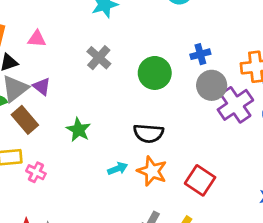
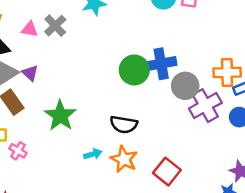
blue cross: (200, 54) -> (161, 64), moved, size x1.6
gray cross: (99, 58) -> (55, 26), moved
green star: (79, 130) -> (60, 116), size x1.4

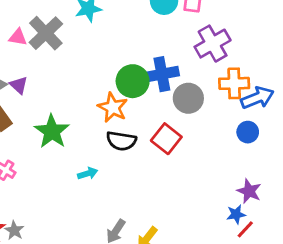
gray cross: (55, 26) -> (46, 33), size x1.4
purple cross: (205, 106) -> (213, 44), moved
orange star: (124, 159) -> (113, 107), moved
red square: (167, 172) -> (166, 139), moved

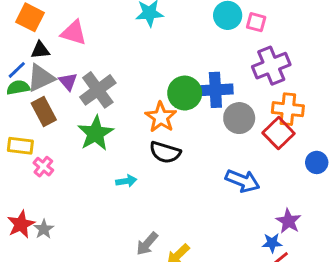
gray cross: (46, 33) -> (98, 90), moved
pink triangle: (18, 37) -> (74, 33), size x1.4
blue arrow: (257, 98) -> (243, 181), moved, turned 36
blue circle: (248, 132) -> (317, 162), moved
red square: (166, 139) -> (279, 133), moved

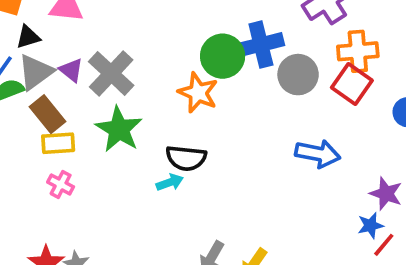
yellow rectangle: (20, 146) -> (58, 143), moved
black semicircle: (165, 152) -> (186, 158), moved

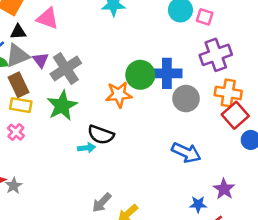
red square: (352, 84) -> (235, 115), moved
orange star: (198, 93) -> (119, 94), turned 30
blue star: (370, 225) -> (198, 204), moved

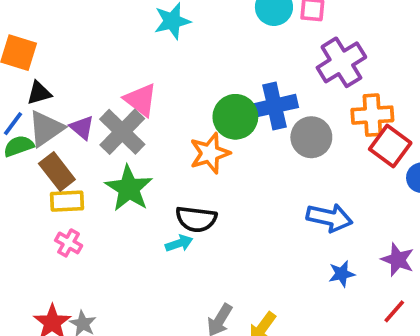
pink triangle: (48, 18) -> (141, 100), moved, turned 30
blue star: (198, 204) -> (342, 274), moved

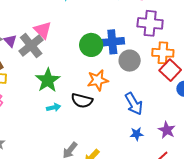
purple cross: (341, 62) -> (150, 23), turned 30
orange star: (210, 153) -> (98, 80), moved
green star: (129, 188) -> (48, 80), moved
blue arrow: (329, 218) -> (134, 104), turned 40
black semicircle: (196, 219) -> (82, 101), moved

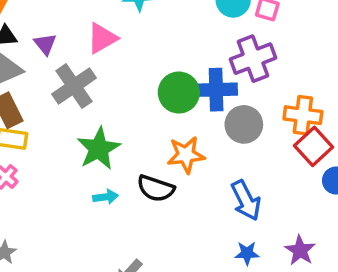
purple cross: (150, 23) -> (253, 59), moved, turned -30
pink triangle: (43, 30) -> (102, 38), moved, turned 42
purple triangle: (10, 41) -> (45, 44), moved

